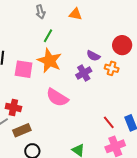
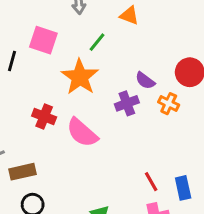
green line: (48, 36) -> (97, 42), moved
pink square: (24, 69) -> (43, 40), moved
red cross: (13, 107) -> (44, 117), moved

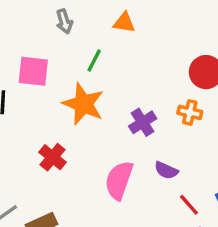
purple semicircle: (145, 81) -> (166, 170), moved
red cross: (44, 117) -> (53, 157), turned 30
pink semicircle: (82, 133) -> (119, 180), moved, turned 80

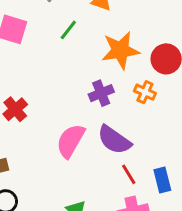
orange star: (83, 104) -> (120, 50), moved, turned 30
purple semicircle: (166, 170) -> (114, 140), size x1.6

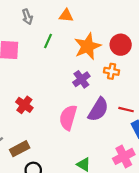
purple semicircle: (114, 140) -> (98, 109), turned -80
red line: (129, 174) -> (126, 110), moved, turned -32

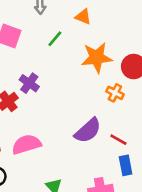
purple cross: (81, 79) -> (29, 83), moved, turned -35
pink semicircle: (68, 117) -> (26, 144), moved, turned 40

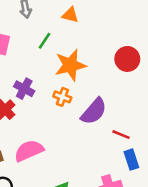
orange star: (97, 58) -> (70, 65), moved
orange cross: (115, 93) -> (62, 97), moved
purple semicircle: (88, 131) -> (94, 111), moved

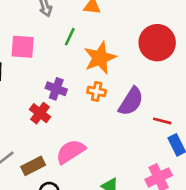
red circle: (127, 59) -> (157, 43), size x1.4

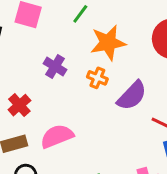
red cross: (40, 113) -> (19, 105), moved

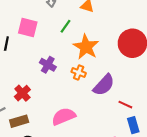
orange star: (108, 43) -> (86, 47), turned -30
pink semicircle: (57, 136) -> (64, 116), moved

